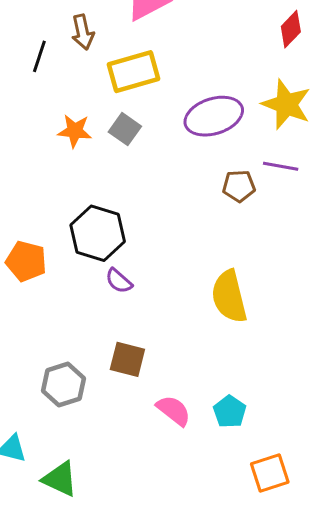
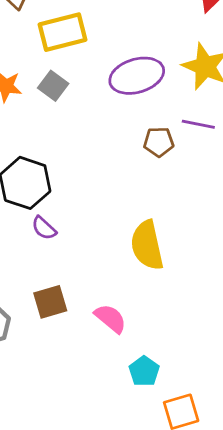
brown square: (127, 359) -> (50, 302), turned -32
pink semicircle: (174, 411) -> (110, 318), moved
cyan pentagon: (230, 412) -> (144, 371), moved

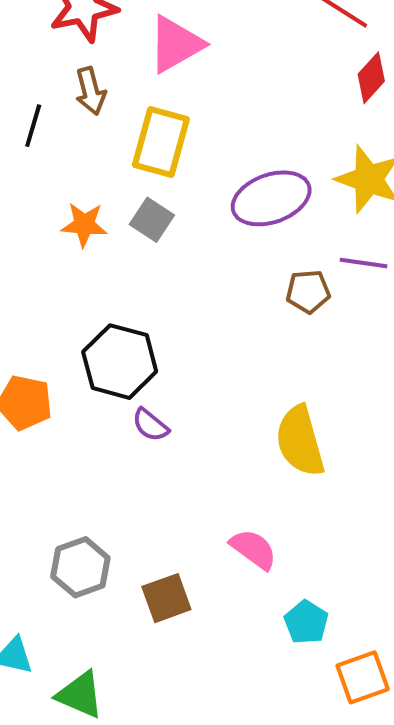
yellow rectangle: (62, 32) -> (161, 142), turned -57
brown square: (50, 302) -> (166, 598), moved

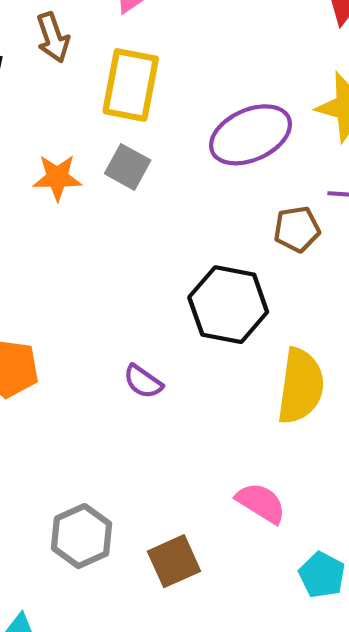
black hexagon: (120, 362) -> (228, 305), moved
yellow semicircle: (300, 441) -> (301, 386), turned -152

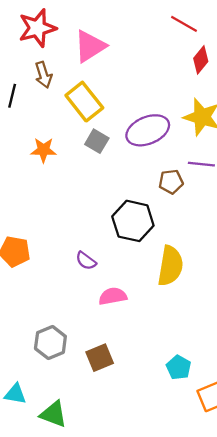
yellow rectangle: (131, 85) -> (84, 102), turned -51
gray square: (128, 167) -> (97, 141), moved
pink semicircle: (261, 503) -> (113, 296), moved, turned -44

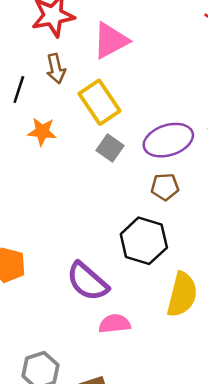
orange star: (43, 150) -> (42, 132), moved
brown pentagon: (171, 182) -> (165, 187), moved
purple semicircle: (86, 261) -> (87, 282), size x1.8

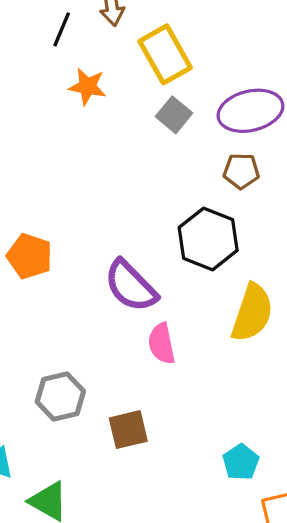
pink semicircle: (115, 324) -> (161, 344), turned -100

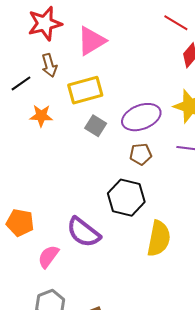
black line: (62, 29) -> (21, 83), turned 40
yellow rectangle: (165, 54) -> (85, 90), turned -68
pink semicircle: (161, 344) -> (48, 257), moved, turned 55

